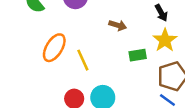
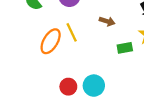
yellow line: (83, 60) -> (72, 32), moved

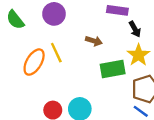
green rectangle: (125, 48) -> (113, 69), size x1.5

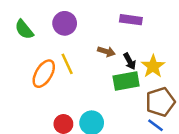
black arrow: (135, 29) -> (130, 61), moved

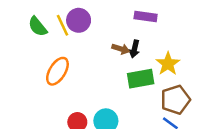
black arrow: (130, 61) -> (134, 49), moved, turned 42
yellow line: (67, 64) -> (62, 25), moved

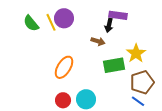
black arrow: (134, 49) -> (109, 25), moved
orange ellipse: (57, 71) -> (64, 67), moved

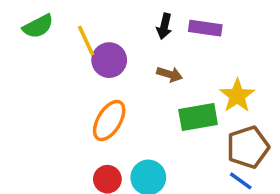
purple circle: (64, 18) -> (109, 60), moved
green semicircle: (31, 23) -> (38, 26), moved, turned -78
black arrow: (109, 25) -> (164, 26), moved

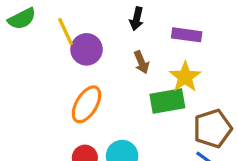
purple rectangle: (205, 28) -> (187, 35), moved
brown arrow: (170, 74) -> (141, 62), turned 50
yellow star: (237, 96) -> (185, 77), moved

